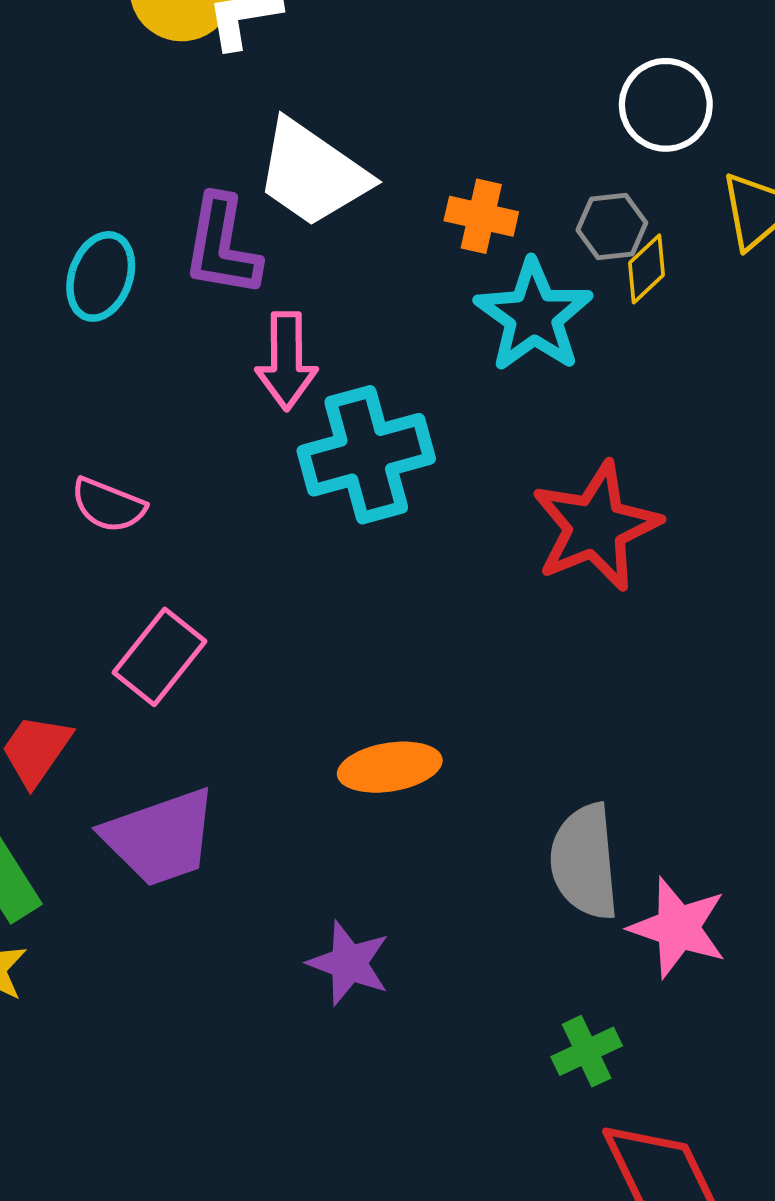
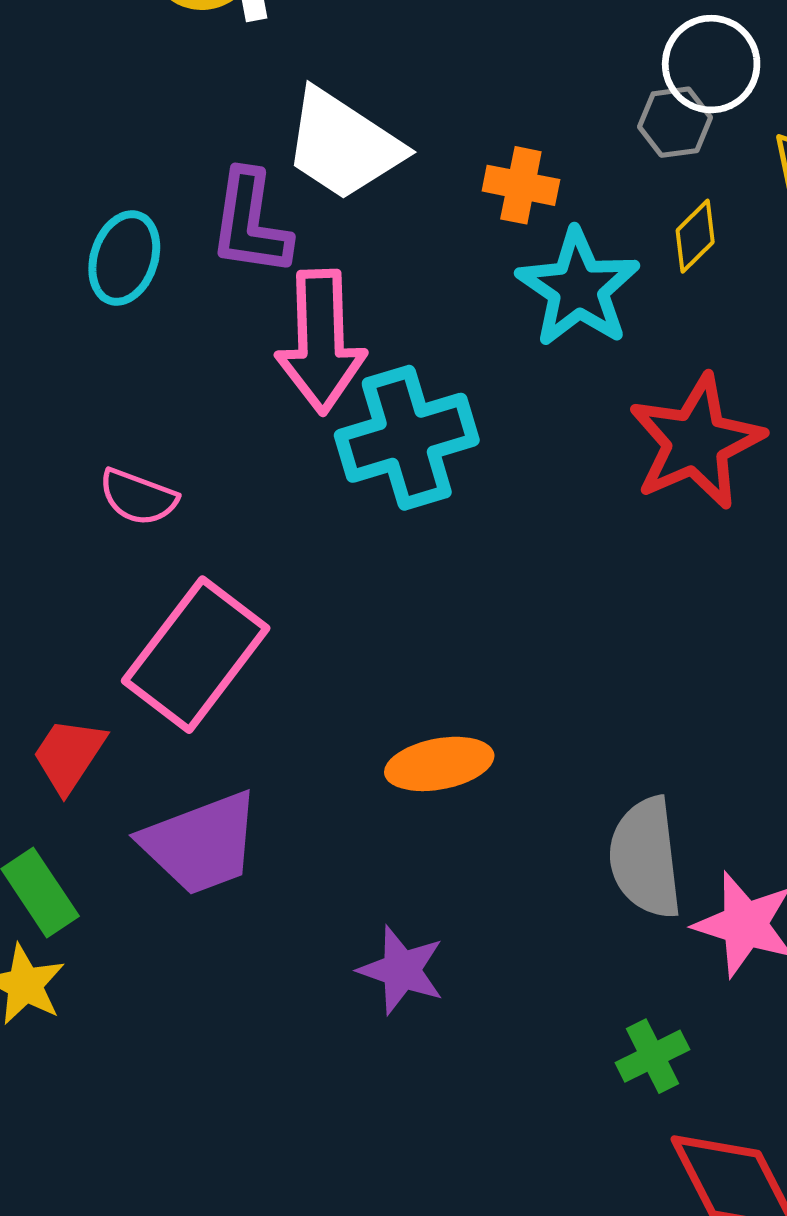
gray hexagon: (612, 226) -> (675, 122), moved
pink arrow: (286, 361) -> (321, 342), size x1.4
red star: (596, 526) -> (696, 442), moved
pink rectangle: (160, 657) -> (196, 655), size x1.5

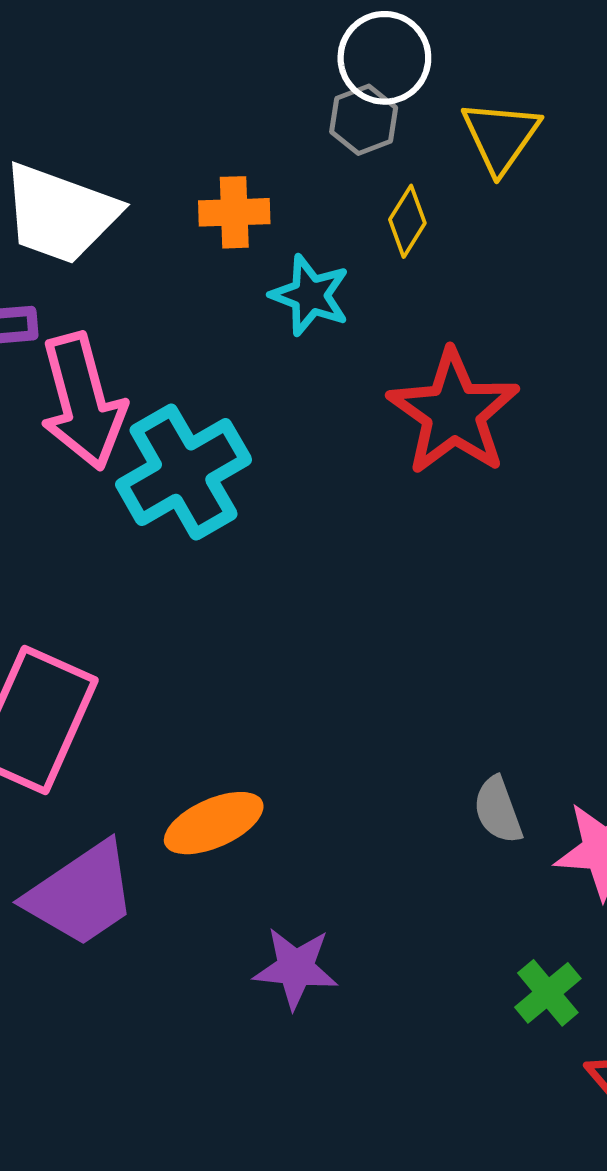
cyan star: (578, 288) -> (310, 295), size x0.7
orange ellipse: (439, 764) -> (214, 823), moved
gray semicircle: (645, 858) -> (498, 810), size x0.6

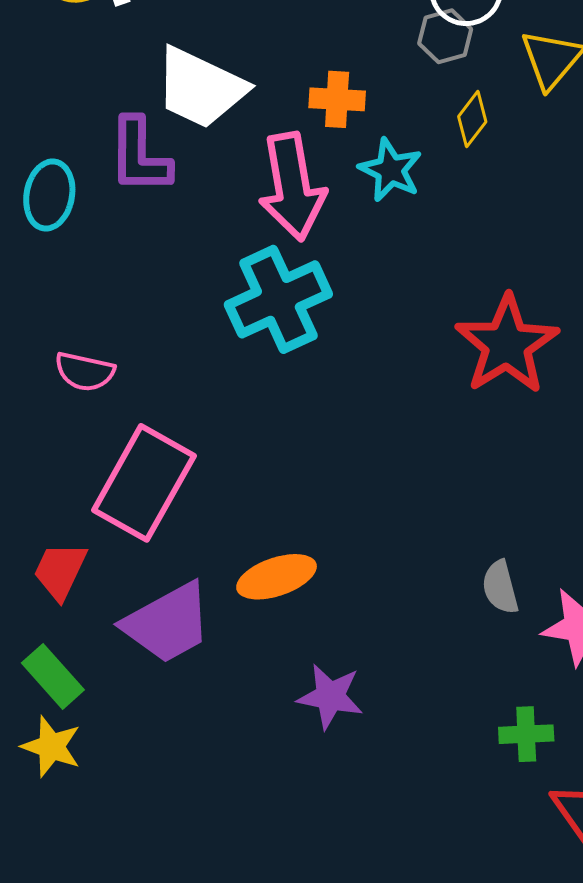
pink arrow: (83, 402) -> (292, 187), moved
red star: (453, 412) -> (507, 345), moved
green cross: (548, 993) -> (526, 734), turned 32

